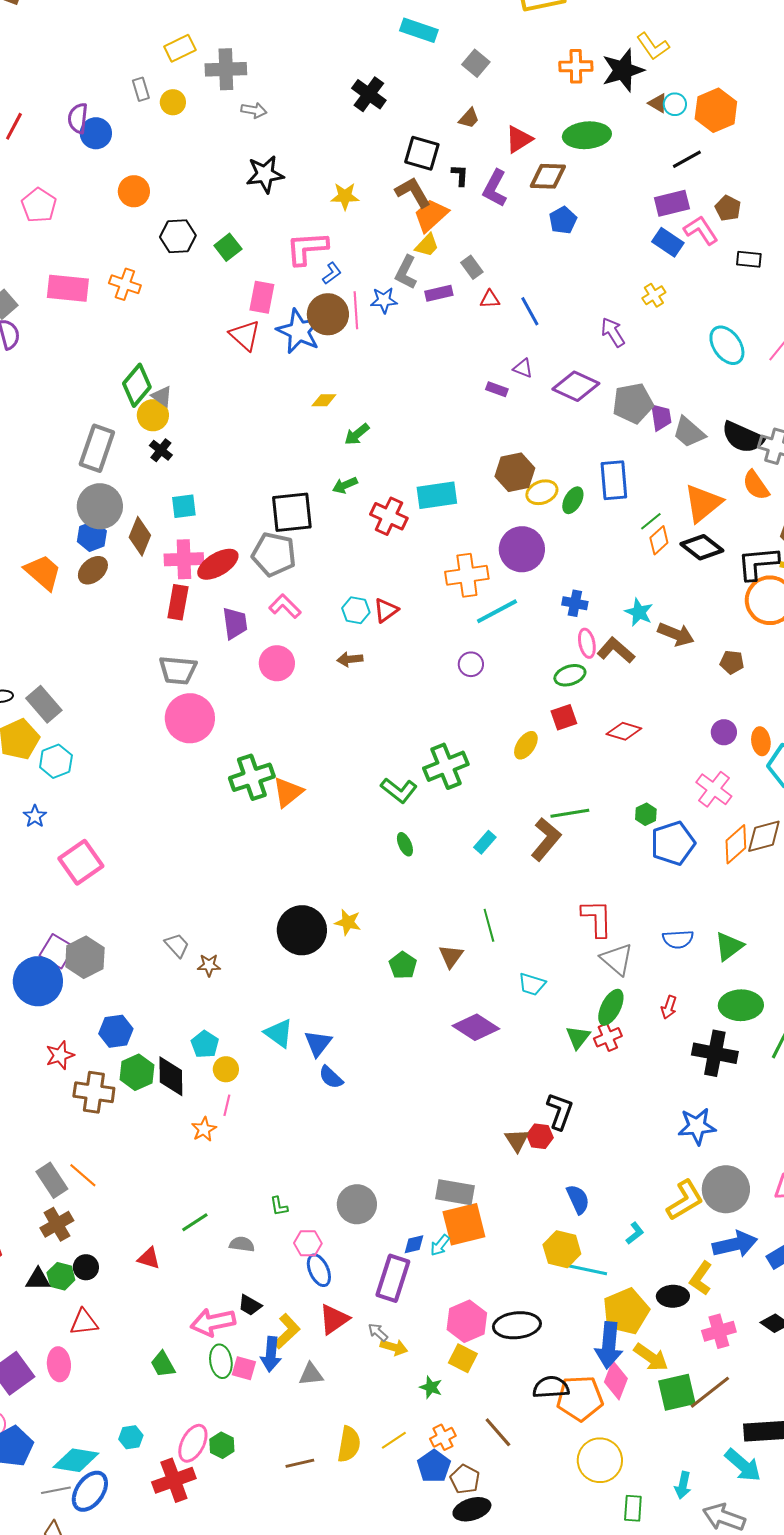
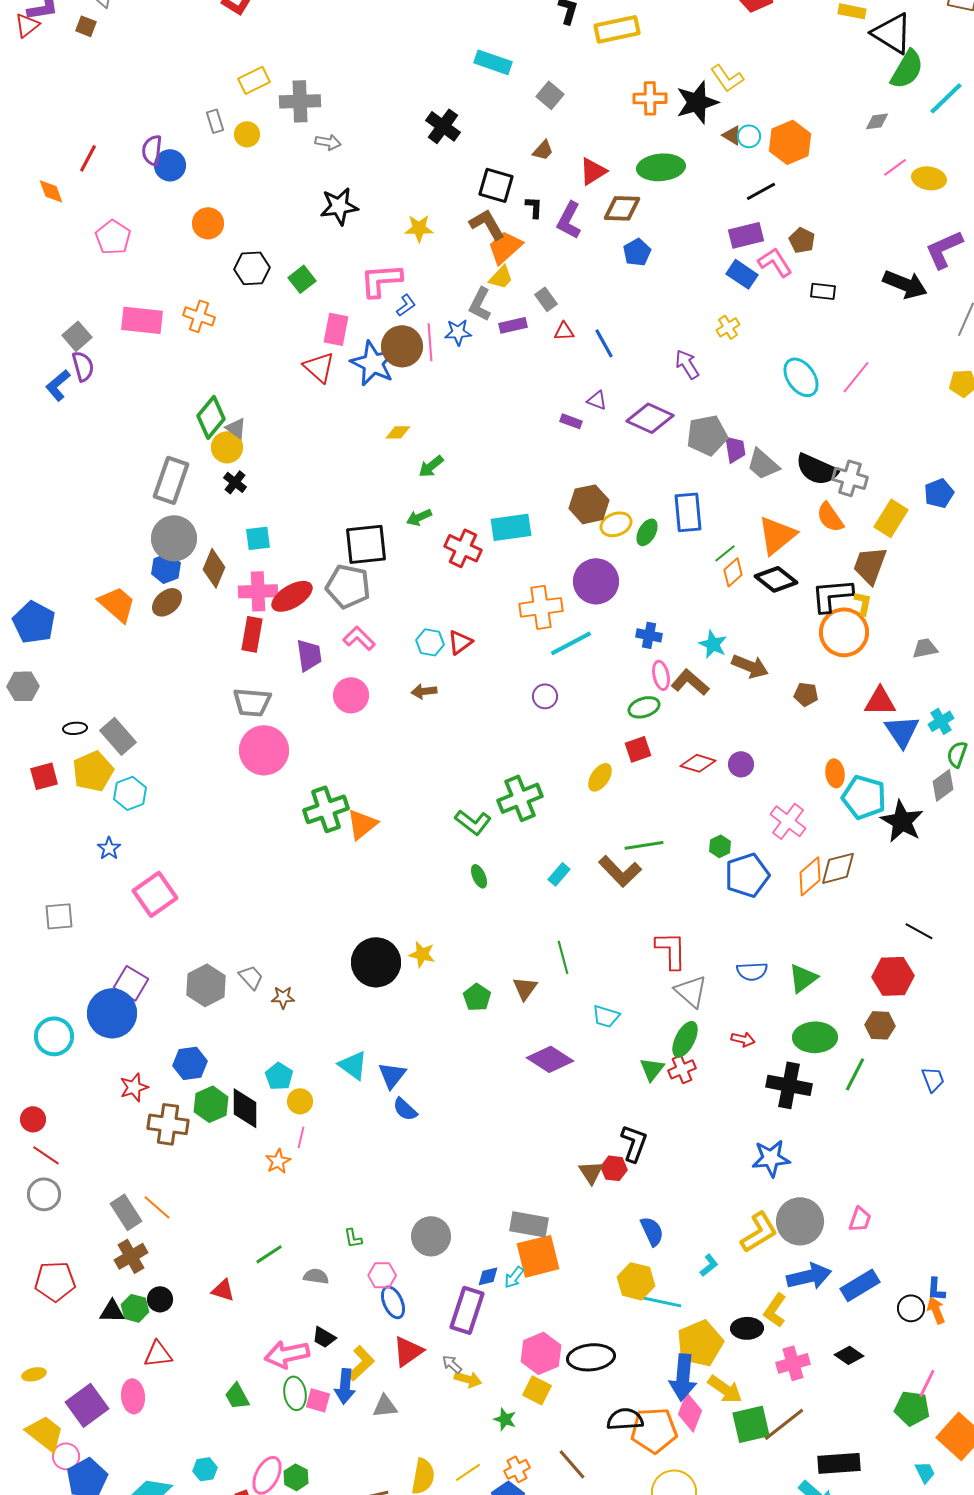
purple circle: (724, 732) -> (741, 764), moved
brown L-shape: (546, 839) -> (620, 871), turned 96
gray hexagon: (85, 957) -> (206, 985), moved
red arrow: (669, 1007) -> (743, 1039), turned -95

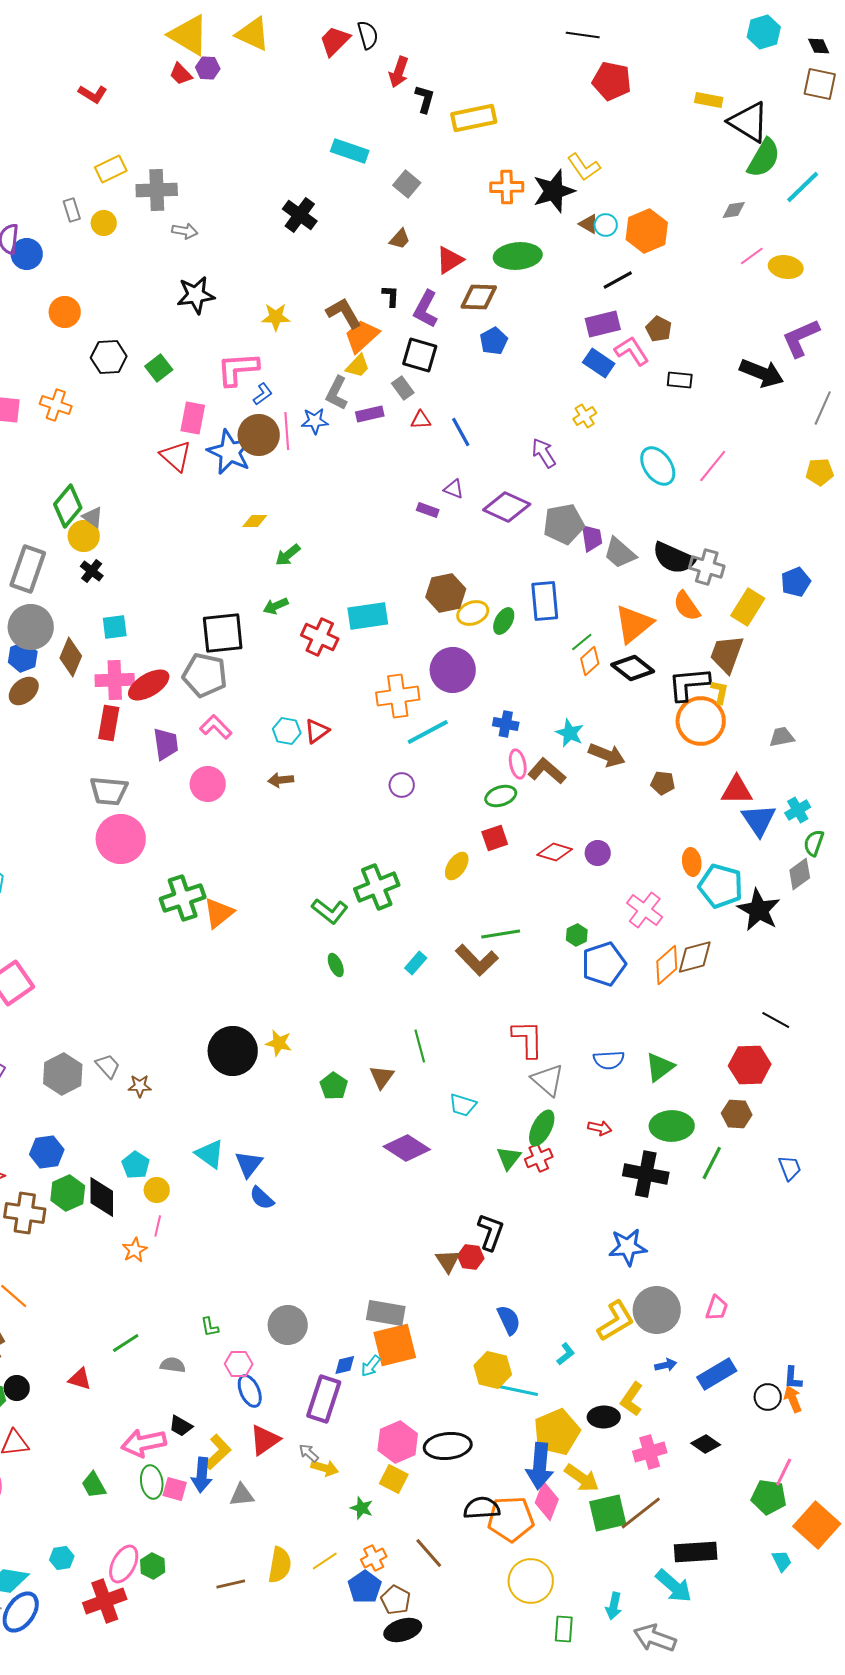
black square: (496, 185) -> (420, 355), moved
blue arrow: (809, 1276) -> (666, 1365), size x0.5

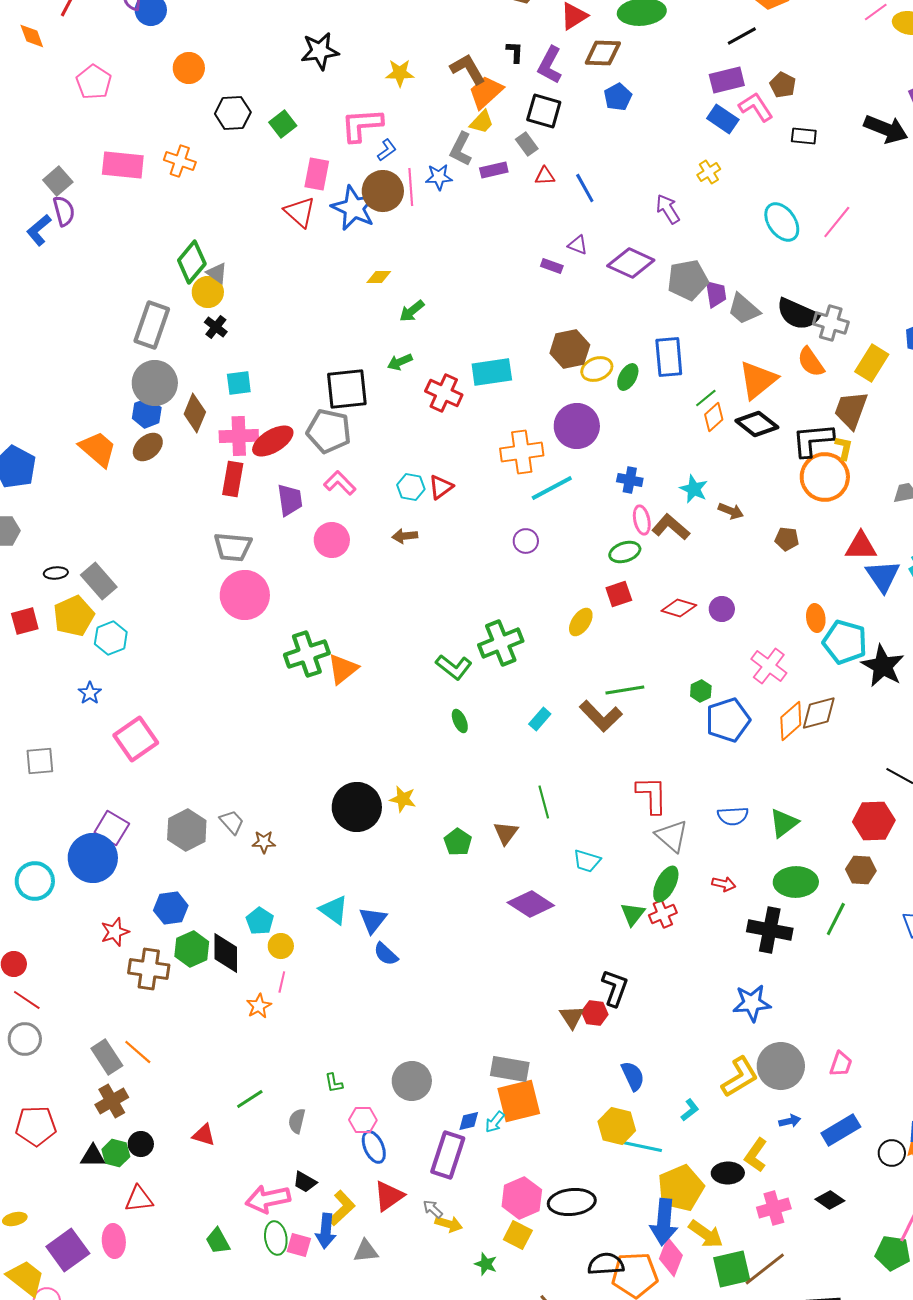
brown arrow: (607, 755) -> (731, 511), size x0.7
gray semicircle: (173, 1365) -> (297, 1121), turned -85

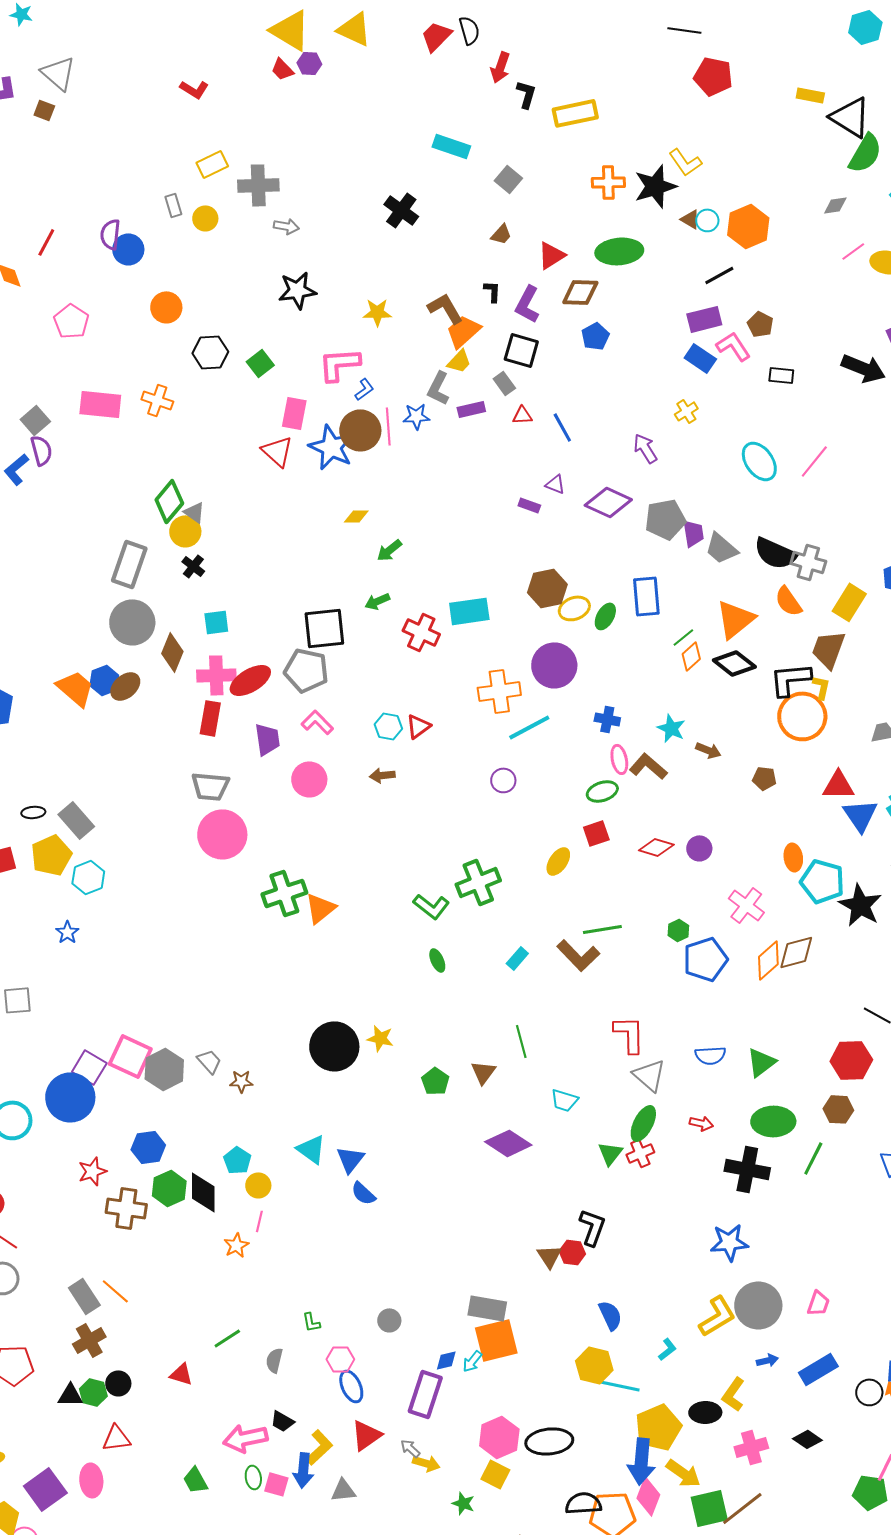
blue hexagon: (147, 413) -> (104, 680), moved
pink square: (136, 739) -> (130, 1056), moved, turned -30
gray circle: (412, 1081) -> (389, 1320), size x0.6
green ellipse: (276, 1238) -> (253, 1477), size x0.7

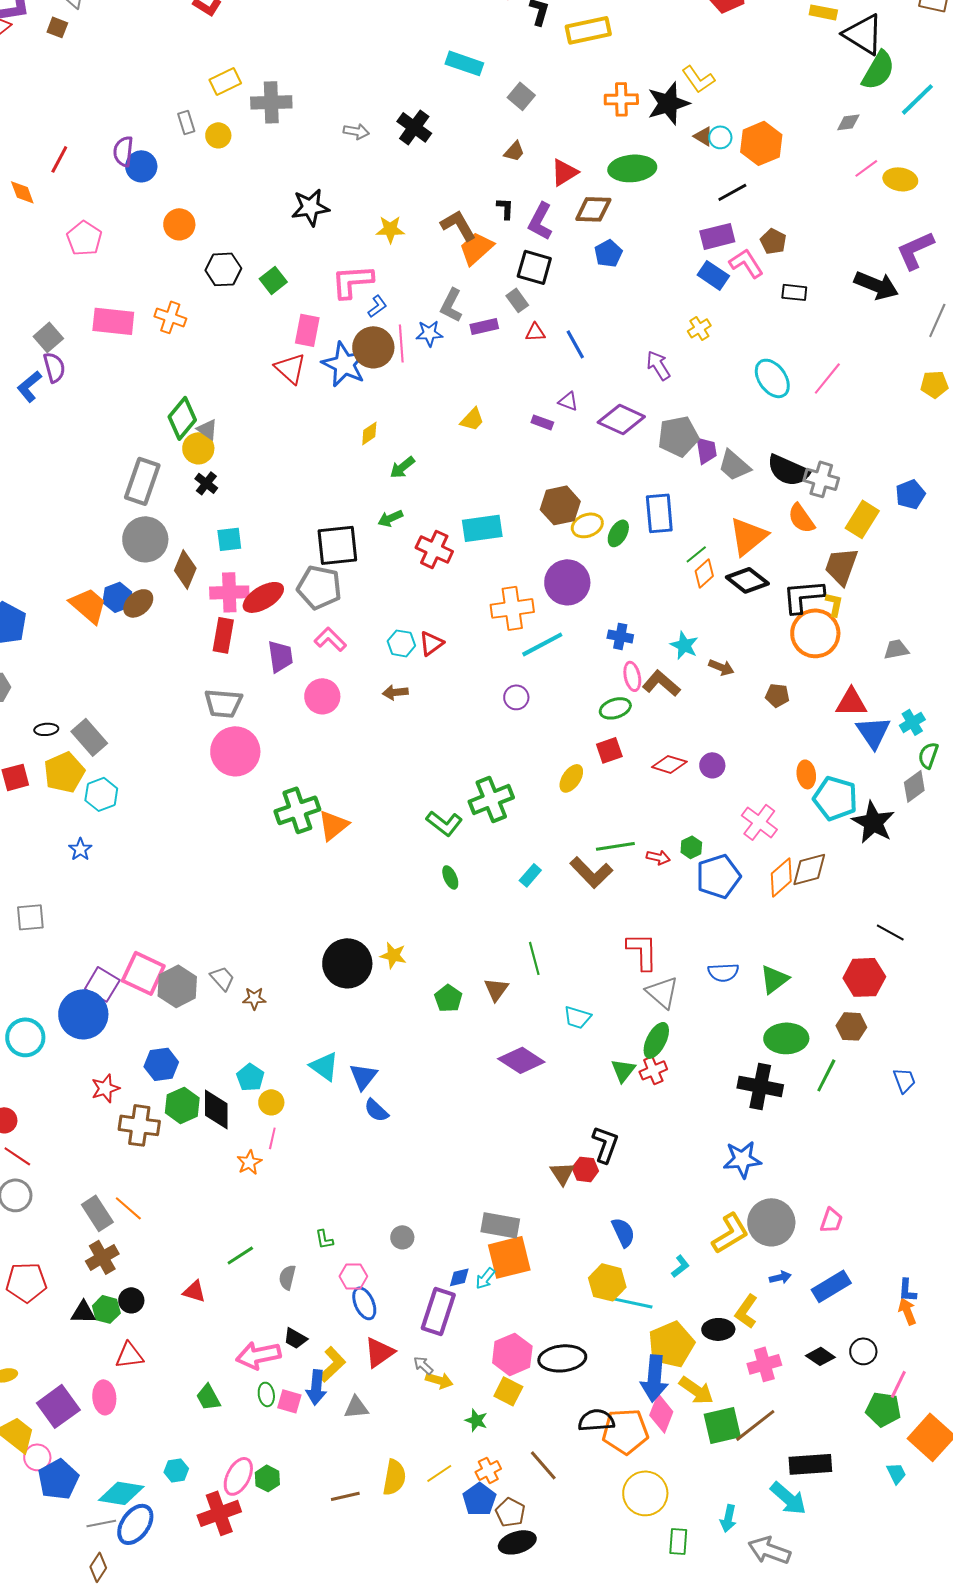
gray arrow: (286, 226) -> (356, 131), moved
yellow trapezoid: (459, 361) -> (472, 419), moved
yellow diamond: (356, 516) -> (369, 433), turned -35
red arrow: (701, 1123) -> (658, 857), moved
black circle: (869, 1392) -> (863, 1351), moved

